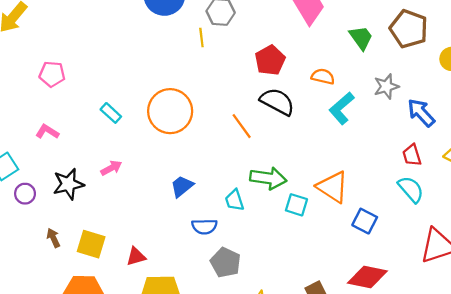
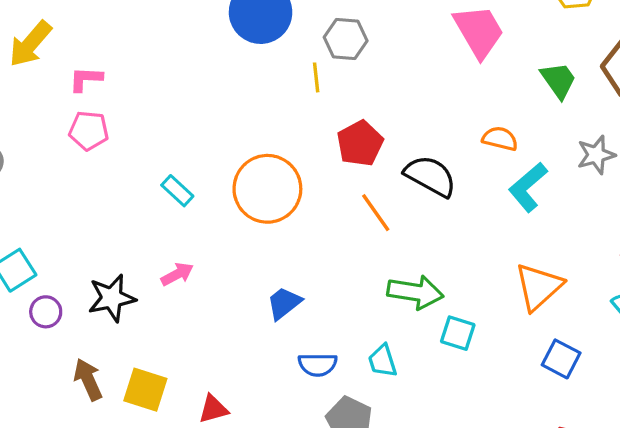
red pentagon: (270, 60) -> (360, 143), moved
pink L-shape: (47, 132) -> (86, 79), moved, turned -30
orange triangle: (333, 187) -> (539, 287), moved, turned 44
cyan trapezoid: (235, 200) -> (383, 361), moved
brown arrow: (53, 238) -> (88, 380), size x1.4

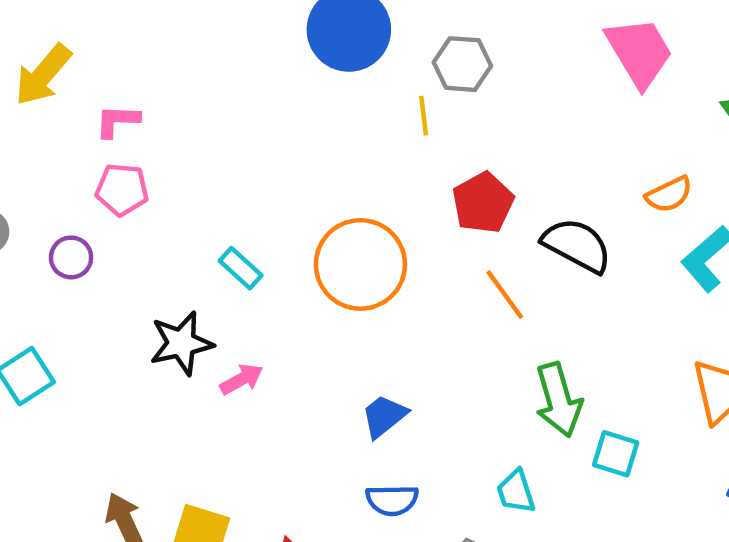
orange semicircle: (500, 139) -> (669, 194), turned 141
green arrow: (415, 292) -> (559, 400), turned 66
black star: (112, 298) -> (181, 343), moved
purple circle: (46, 312) -> (71, 257), moved
blue semicircle: (318, 365) -> (392, 500), moved

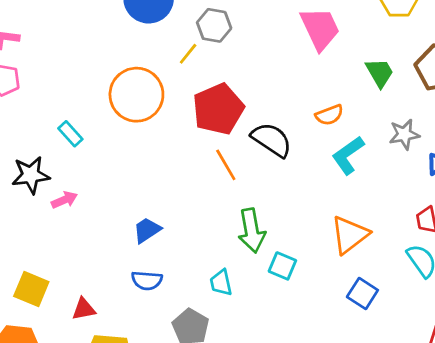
yellow line: (424, 116) -> (188, 54), turned 40
red pentagon: (483, 203) -> (218, 109), size x1.4
orange circle: (360, 264) -> (136, 95), moved

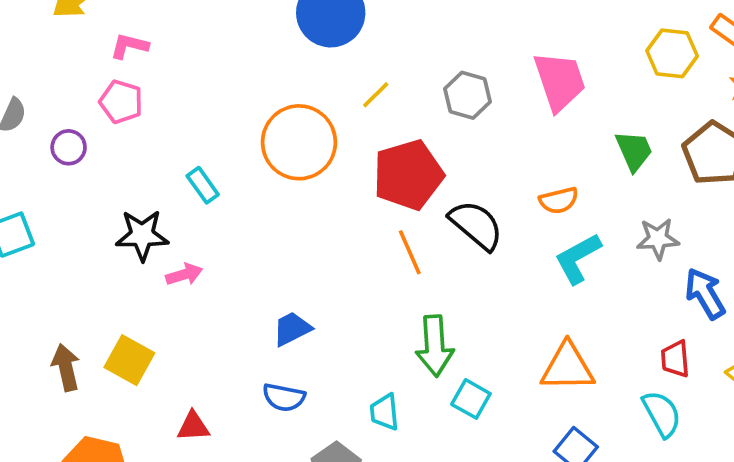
gray hexagon: (214, 25) -> (468, 95), moved
orange triangle: (350, 235) -> (568, 367), turned 30
yellow square: (31, 289) -> (129, 360), moved

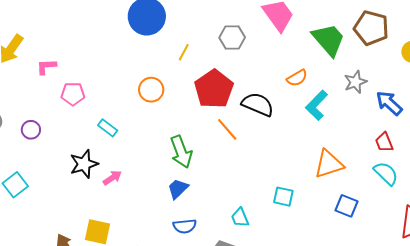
pink pentagon: (121, 102) -> (73, 94), moved
orange circle: (299, 142) -> (151, 90), size x0.6
green trapezoid: (634, 151) -> (329, 40), size x1.5
green arrow: (435, 346) -> (181, 152), moved

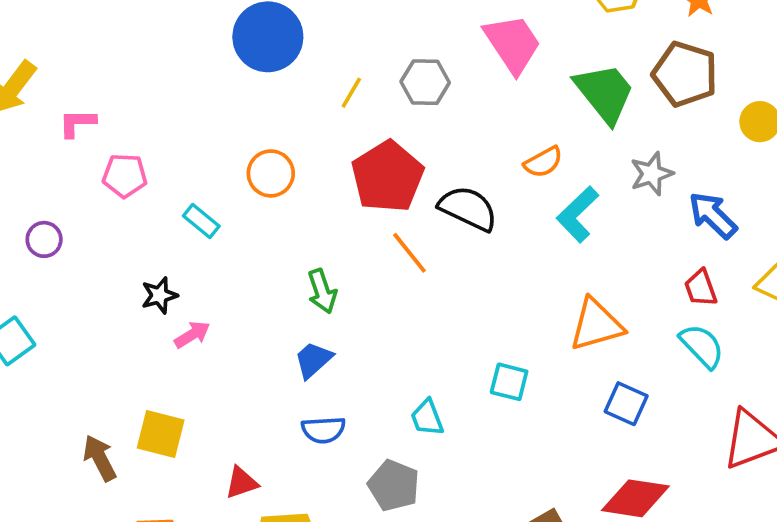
yellow line: (184, 52) -> (351, 93), moved
cyan rectangle: (108, 128) -> (201, 221), moved
green arrow: (181, 152) -> (322, 291), size x0.7
black star: (84, 164) -> (159, 295), moved, size x0.7

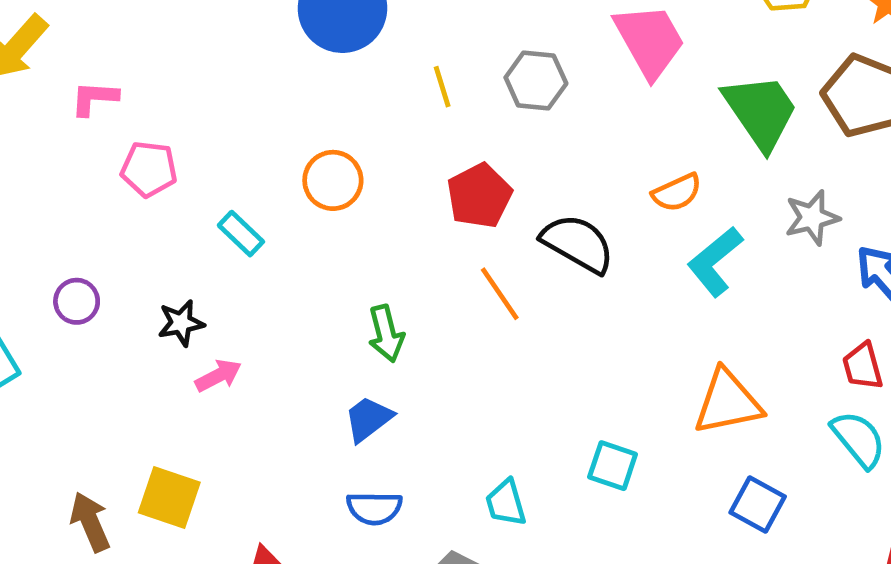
yellow line: (351, 93) -> (442, 87), turned -52
red pentagon: (387, 177) -> (479, 196), size x0.7
purple circle: (44, 239) -> (77, 301), moved

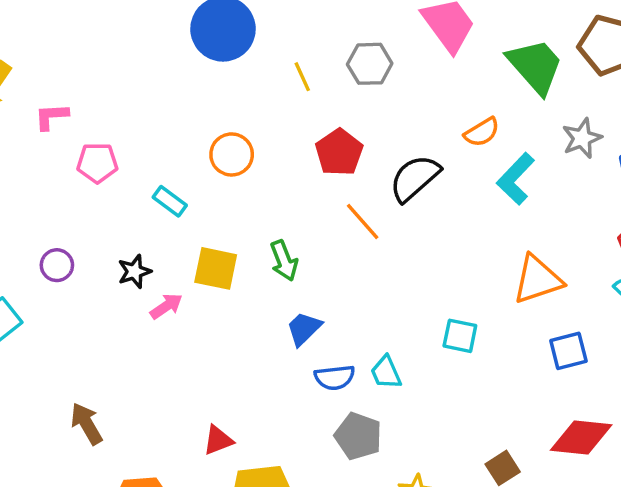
black semicircle: (578, 244) -> (415, 178), turned -64
blue trapezoid: (368, 419) -> (304, 329), moved
yellow square: (169, 498) -> (216, 268), moved
blue square: (758, 504) -> (568, 351), turned -36
blue semicircle: (374, 508) -> (335, 377), moved

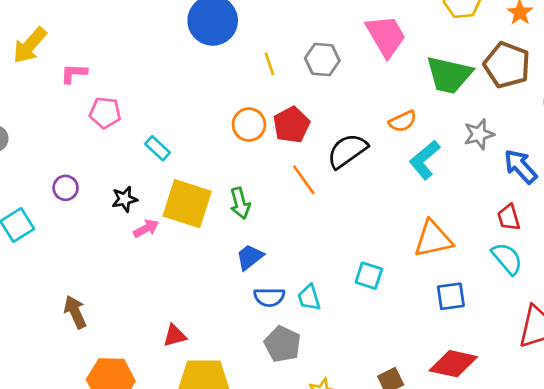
green trapezoid: (535, 66) -> (449, 75), turned 138
orange circle: (232, 154) -> (249, 125), moved
yellow square: (216, 268) -> (187, 204), size x1.4

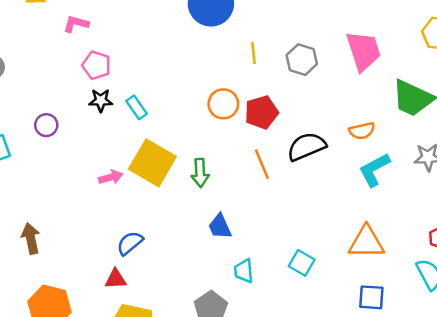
black star: (125, 199) -> (101, 100), moved
blue trapezoid: (250, 257) -> (220, 227), moved, turned -88
blue semicircle: (269, 297) -> (130, 243), moved, turned 128

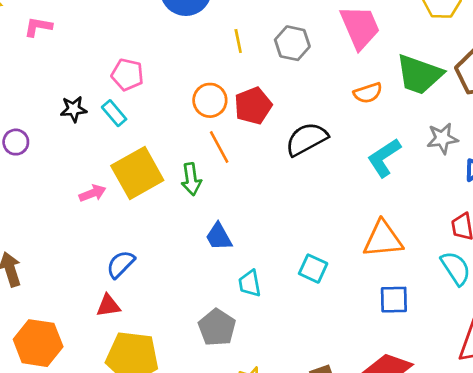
pink pentagon: (96, 65) -> (127, 75), moved
orange semicircle: (362, 131) -> (368, 93), moved
yellow square: (152, 163) -> (137, 173), turned 36
orange line: (262, 164) -> (219, 147), moved

